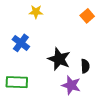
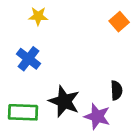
yellow star: (36, 12) -> (38, 16), moved
black star: (59, 59) -> (64, 101), moved

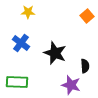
black star: (64, 101) -> (55, 53), moved

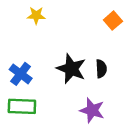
blue cross: (21, 43) -> (21, 74), moved
black semicircle: (85, 66) -> (101, 69), moved

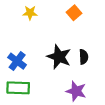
orange square: (113, 21) -> (74, 13), moved

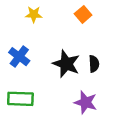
blue cross: (17, 61) -> (19, 57), moved

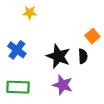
orange square: (83, 14) -> (92, 36), moved
purple star: (86, 102) -> (63, 85), moved

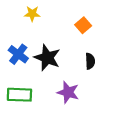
orange square: (92, 36) -> (83, 25), moved
black star: (58, 56) -> (47, 58), moved

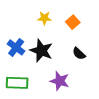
yellow star: (32, 14) -> (44, 18), moved
black semicircle: (90, 61) -> (79, 54), turned 136

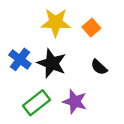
yellow star: (44, 18) -> (56, 22), size x1.6
green rectangle: (17, 83) -> (36, 103), moved, turned -40

